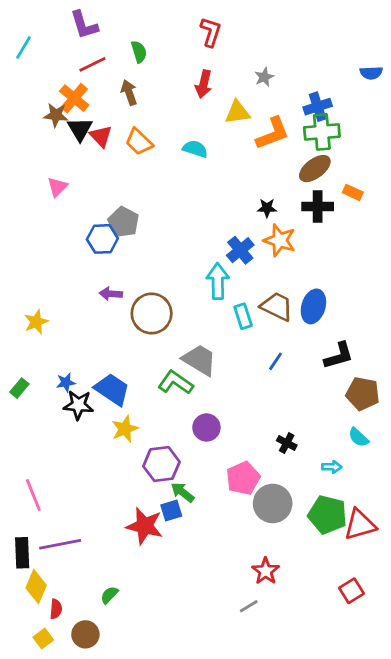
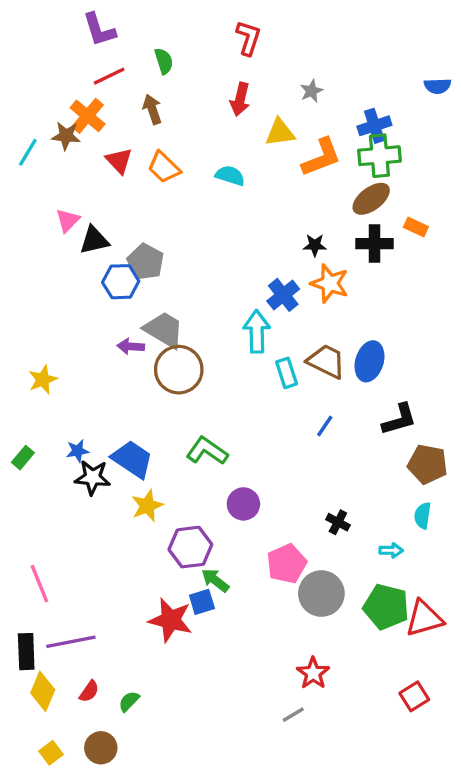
cyan line: (24, 47) -> (28, 152), moved
black triangle: (80, 129) -> (94, 240), moved, turned 48
gray trapezoid: (199, 360) -> (164, 330), moved
cyan semicircle: (358, 437) -> (423, 516), turned 55
red semicircle: (56, 609) -> (89, 691), moved, turned 30

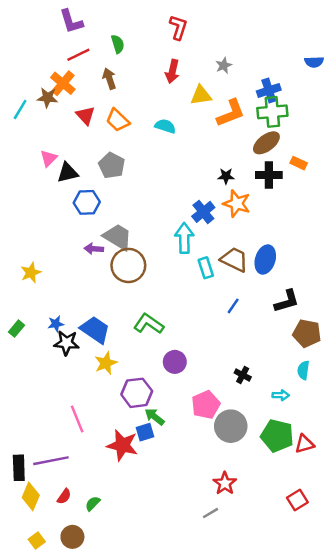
gray pentagon: (146, 262) -> (112, 165), moved
pink line: (39, 584) -> (77, 419), moved
red triangle: (424, 618) -> (305, 444), size x0.7

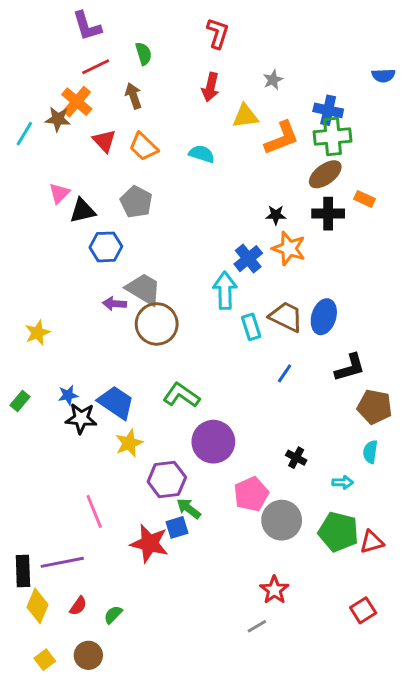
blue cross: (269, 90) -> (328, 110), turned 30
purple circle: (175, 362) -> (213, 442), size x1.5

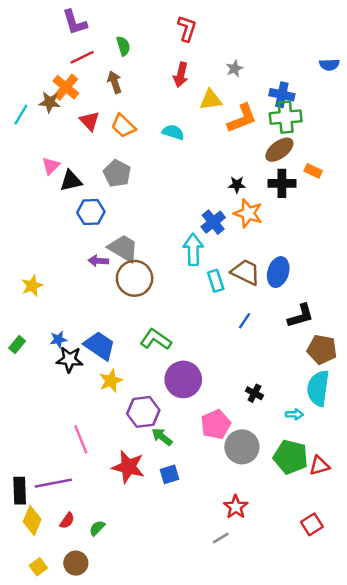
cyan semicircle: (370, 452) -> (318, 388), size x1.8
blue square: (177, 527) -> (170, 474), moved

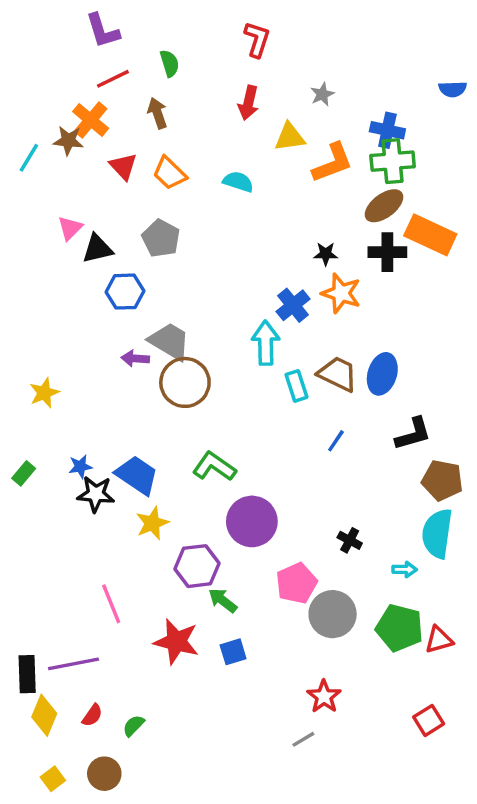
orange rectangle: (313, 171) -> (430, 235), size x2.0

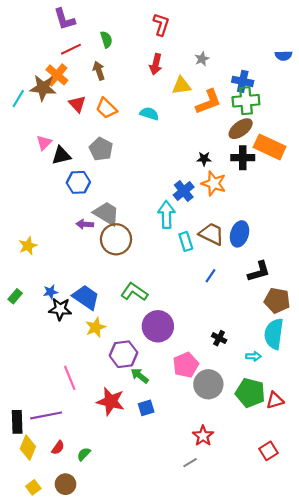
brown star: (68, 141) -> (43, 88), size x1.4

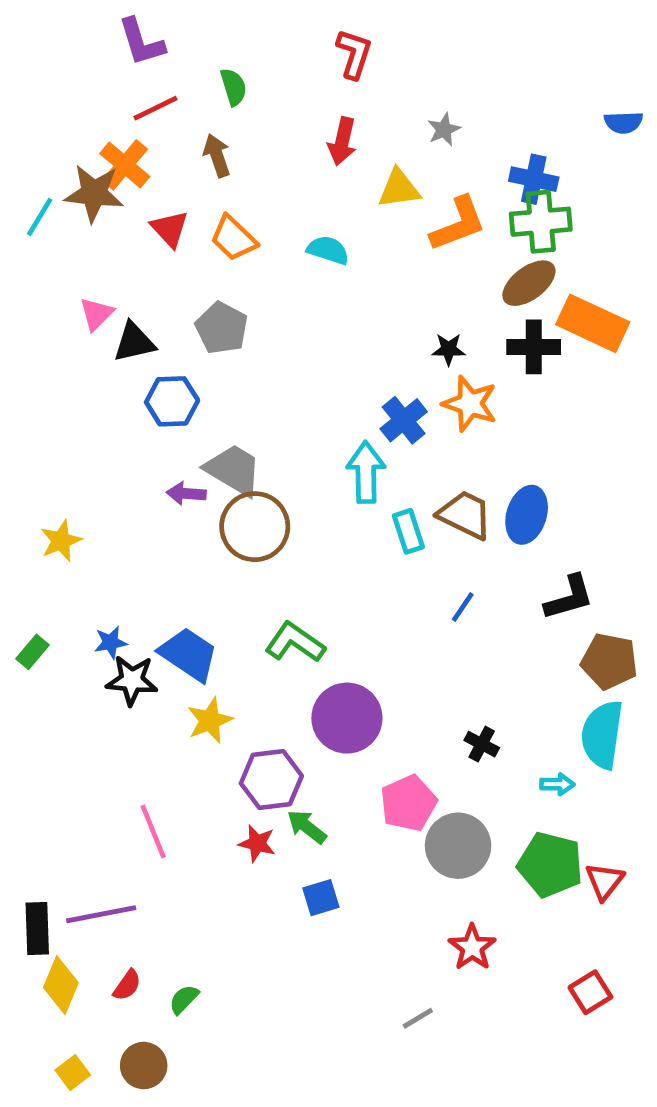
red triangle: (275, 400) -> (605, 881), turned -36
red star: (111, 401) -> (257, 843), moved, size x0.6
red star: (203, 436) -> (472, 947), moved

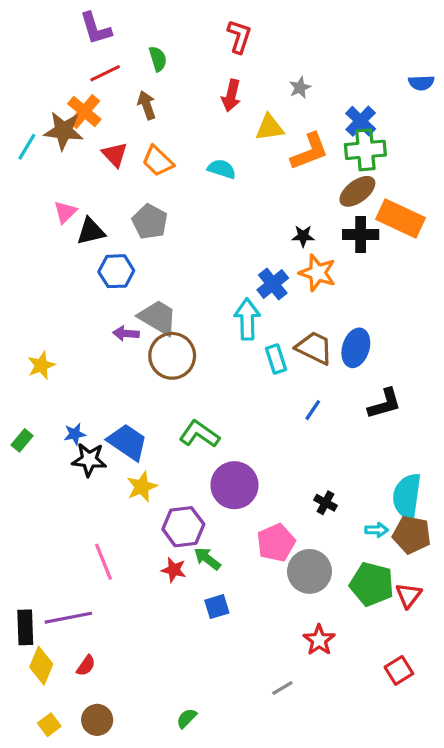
blue cross: (534, 179) -> (361, 121), turned 32
brown pentagon: (609, 661) -> (412, 535), moved
green semicircle: (184, 999) -> (187, 718), moved

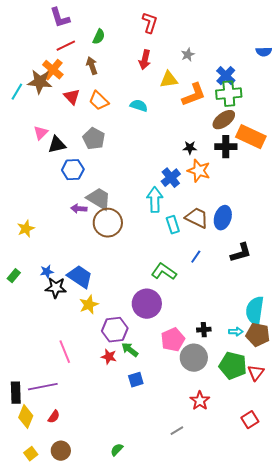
green semicircle: (158, 59) -> (99, 37), turned 42
green L-shape: (199, 434) -> (164, 272), moved
black cross: (325, 503) -> (204, 330), moved, turned -32

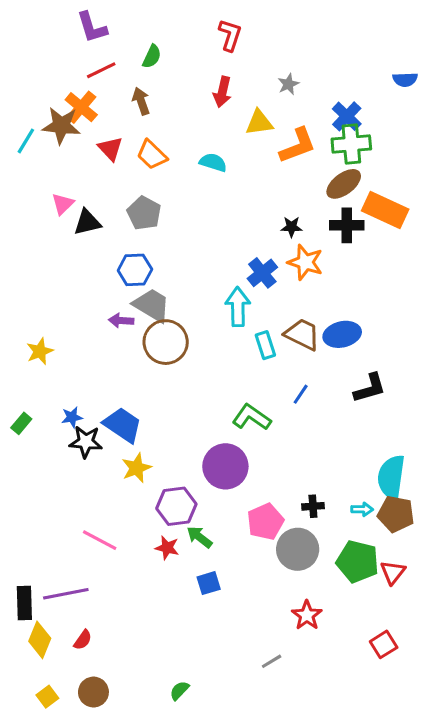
blue hexagon: (73, 170) -> (135, 270), moved
blue ellipse: (223, 218) -> (342, 334), turned 60
pink line: (65, 352) -> (100, 540), turned -40

